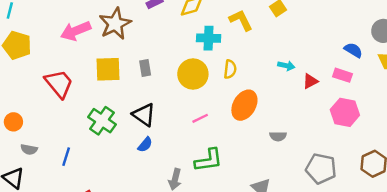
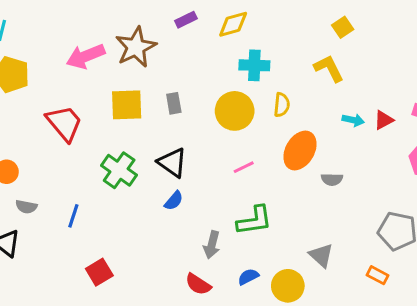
yellow L-shape: (241, 20) -> (329, 68), moved
cyan arrow: (286, 66) -> (353, 120), moved
gray semicircle: (278, 136) -> (332, 179), moved

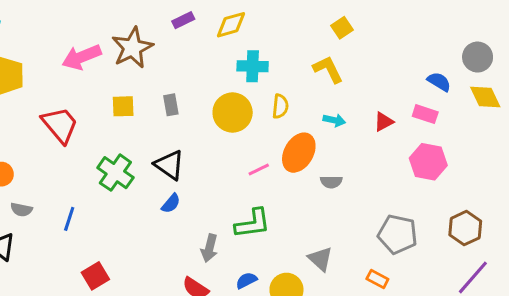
yellow square: (127, 105) -> (123, 106), size x0.7
cyan arrow: (353, 120) -> (334, 120), moved
pink line: (244, 167) -> (259, 170), moved

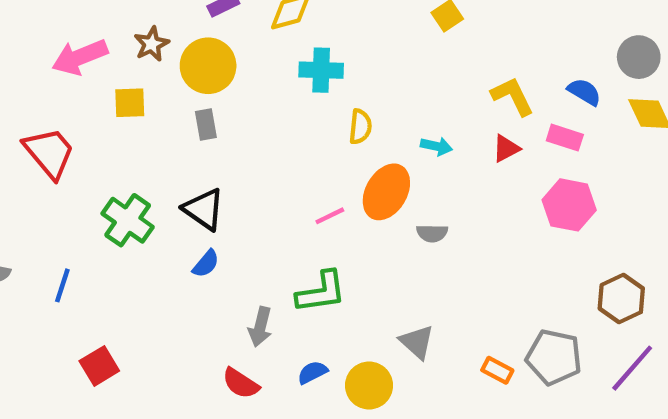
brown star: (132, 48) -> (152, 44), size x0.6
yellow L-shape: (328, 69) -> (513, 96), moved
yellow square: (123, 106) -> (130, 103), moved
yellow circle: (233, 112) -> (208, 66), moved
gray pentagon: (397, 234) -> (554, 357), moved

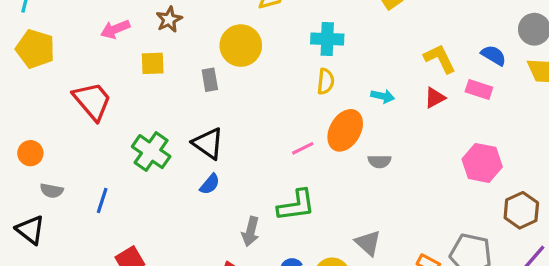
pink arrow: (80, 57) -> (115, 29), size x0.7
yellow circle: (208, 66) -> (241, 46), moved
cyan cross: (321, 70) -> (327, 39), moved
pink hexagon: (569, 205) -> (482, 163), moved

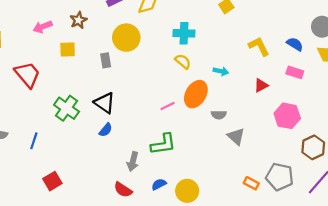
yellow semicircle: (326, 81) -> (183, 61), turned -56
pink rectangle: (479, 90) -> (295, 72), moved
red triangle: (435, 98) -> (261, 85), moved
gray triangle: (368, 243) -> (236, 136), moved

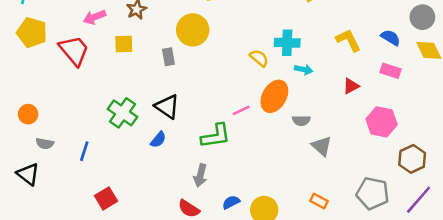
cyan cross: (184, 33) -> (287, 43), moved
red trapezoid: (27, 75) -> (74, 50), moved
blue semicircle: (106, 130) -> (158, 140), moved
green L-shape: (163, 144) -> (216, 136), moved
orange rectangle: (251, 183) -> (319, 201), moved

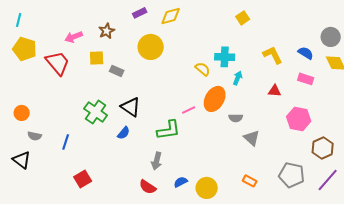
gray rectangle: (168, 57) -> (117, 71), moved, turned -56
cyan arrow: (304, 69) -> (238, 78), turned -80
red triangle: (351, 86) -> (275, 91), turned 32

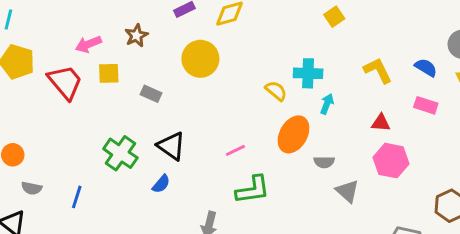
yellow square: (97, 58) -> (109, 73), moved
pink line: (189, 110) -> (235, 150), moved
pink hexagon: (299, 119) -> (391, 161), moved
green L-shape: (169, 130) -> (253, 190), moved

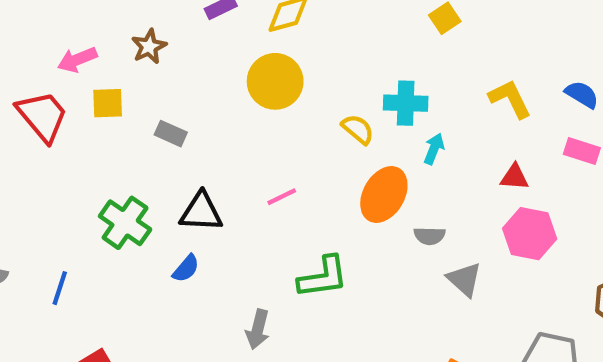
yellow circle: (200, 59) -> (275, 81), moved
black triangle: (171, 146) -> (201, 212), turned -32
pink line: (235, 150) -> (282, 197), moved

